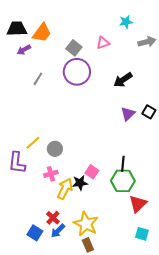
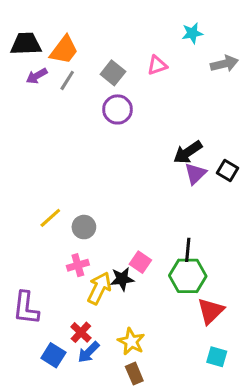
purple circle: (77, 72) -> (118, 109), size x0.7
gray line: (38, 79) -> (67, 80), moved
black arrow: (123, 80) -> (188, 152), moved
purple L-shape: (17, 163) -> (26, 308), moved
yellow star: (86, 224) -> (131, 342), size x0.7

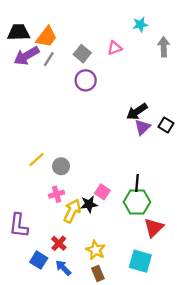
gray arrow: (224, 64) -> (164, 47), turned -78
purple arrow: (37, 76) -> (26, 56), size x1.6
blue arrow: (89, 352) -> (63, 268), moved, turned 90
cyan square: (217, 357) -> (140, 261), moved, size x1.5

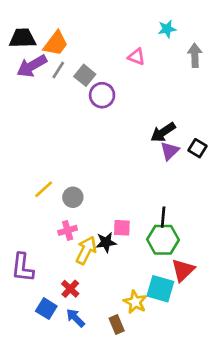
pink triangle: (115, 48) -> (137, 57), turned 40
gray square: (82, 54) -> (85, 75), moved
pink square: (102, 192) -> (122, 228), turned -32
yellow star: (96, 250) -> (135, 302), moved
cyan square: (140, 261) -> (160, 289), moved

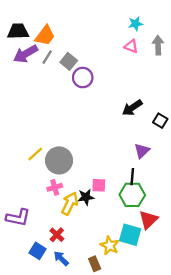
pink triangle: (137, 57) -> (131, 46), moved
purple triangle: (170, 151) -> (142, 151), moved
gray circle: (73, 197) -> (59, 160), size x1.6
purple L-shape: (22, 268) -> (18, 218), turned -85

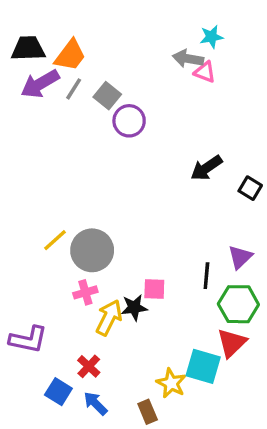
gray arrow: (158, 45) -> (188, 59), moved, turned -78
purple triangle: (142, 151) -> (240, 257), moved
green hexagon: (132, 195) -> (238, 304), moved

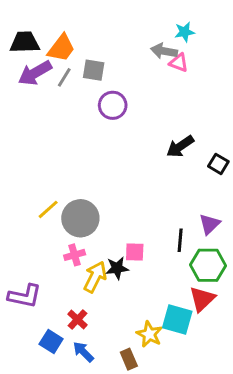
gray square: (107, 96) -> (94, 70), moved, turned -30

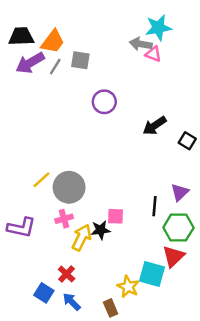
cyan star: (185, 32) -> (158, 28), size x1.5
purple circle: (113, 105) -> (104, 102), moved
purple L-shape: (25, 296) -> (21, 228), moved

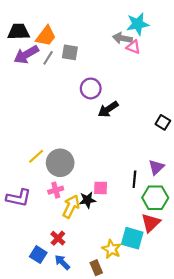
black arrow: (155, 126) -> (108, 109), moved

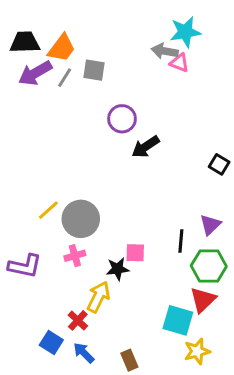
yellow arrow: (71, 206) -> (98, 297), moved
yellow star: (111, 249) -> (197, 351), moved, turned 30

